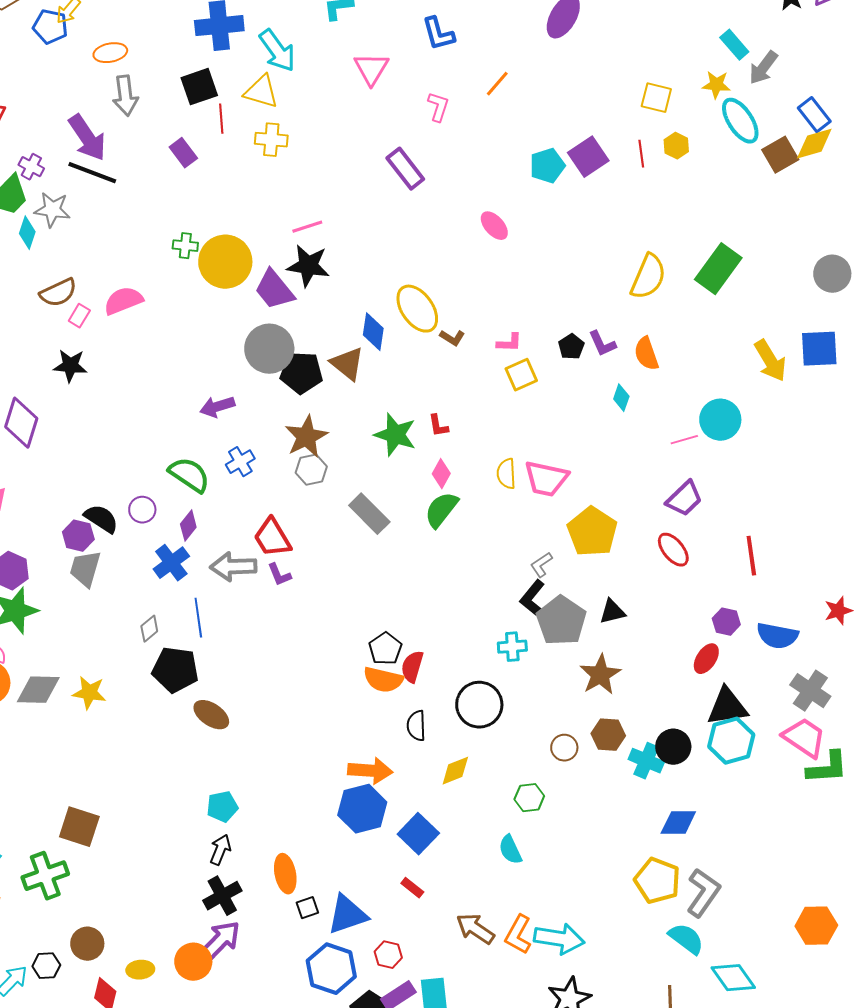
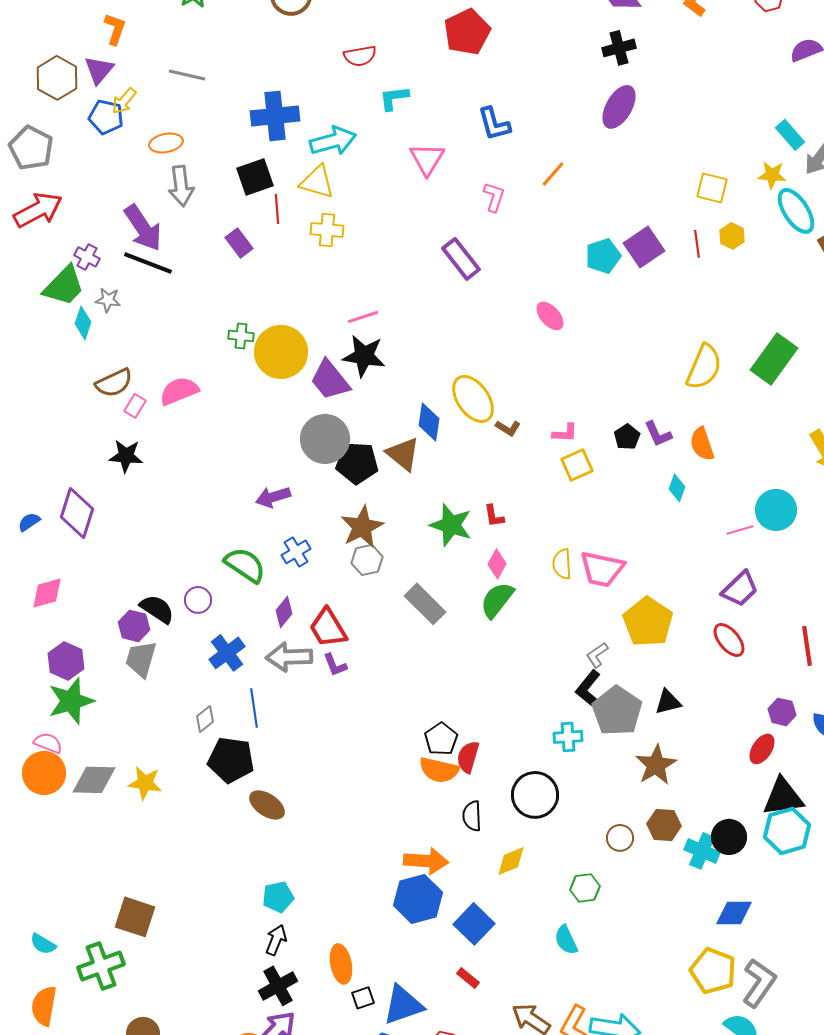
cyan arrow: (277, 51) -> (333, 141), turned -69
gray star: (52, 210) -> (108, 300), size x0.7
purple diamond: (188, 526) -> (284, 612), moved

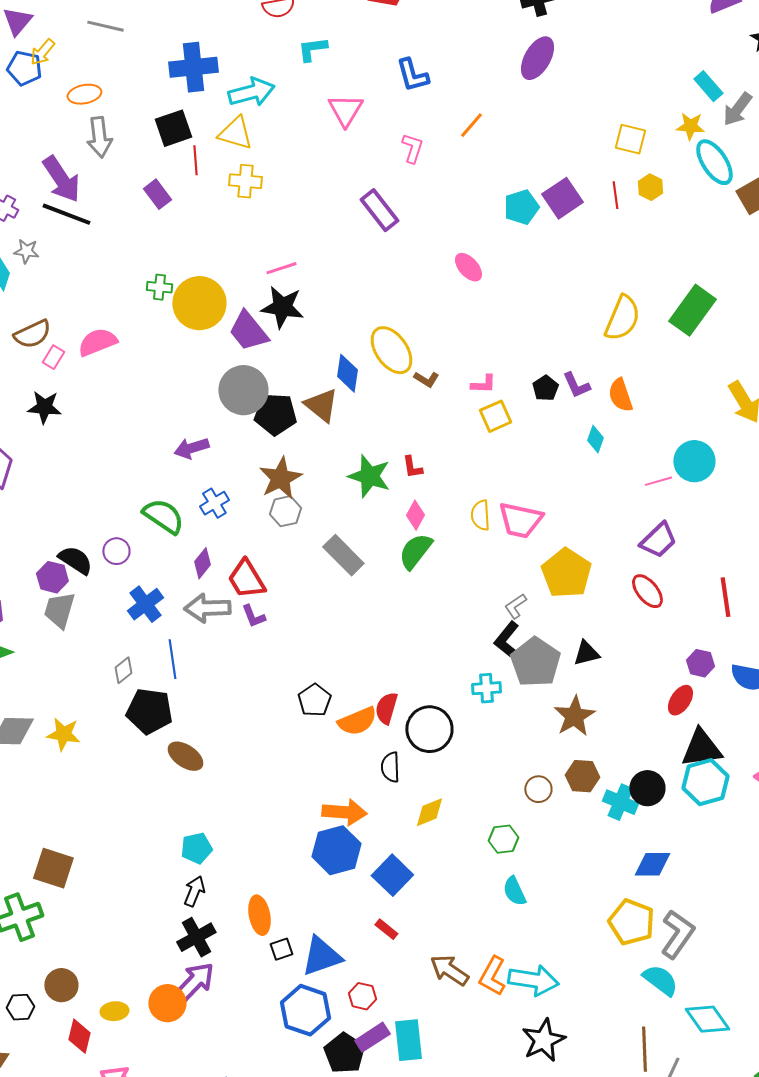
black pentagon: (441, 739) -> (314, 700), moved
orange semicircle: (439, 770) -> (357, 721), turned -36
black circle: (535, 795) -> (429, 729), moved
cyan semicircle: (566, 940) -> (514, 891), moved

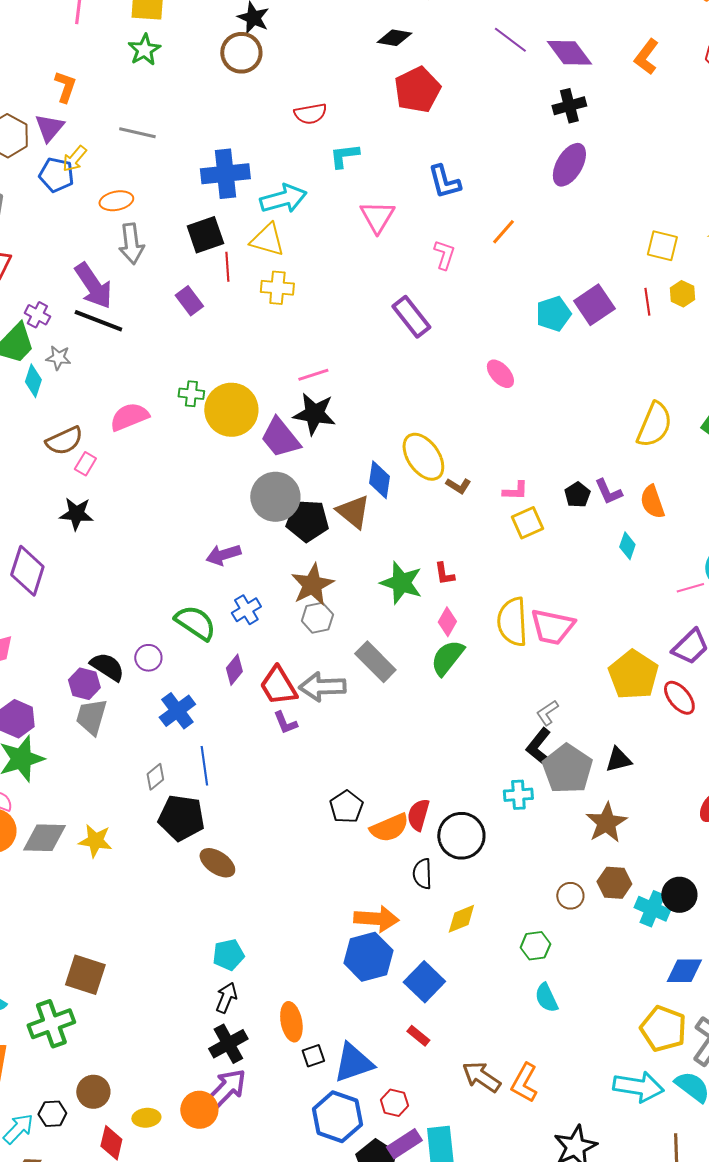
pink semicircle: (97, 342) -> (129, 417), moved
yellow semicircle: (480, 515) -> (512, 622), size x1.6
yellow pentagon: (566, 573) -> (633, 675), moved
gray arrow: (207, 608) -> (322, 687), moved
cyan arrow: (533, 980) -> (638, 1087), moved

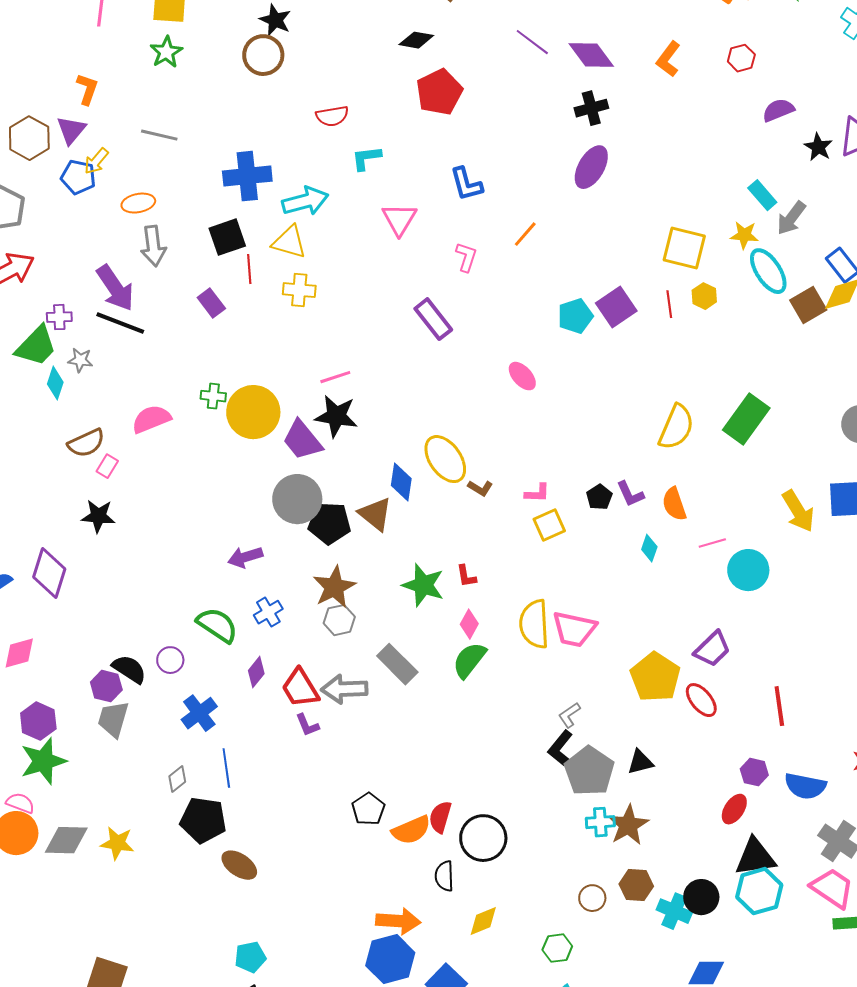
yellow square: (662, 246) -> (684, 248), size x1.4
purple cross: (37, 315) -> (59, 317), turned -30
pink line: (690, 588) -> (712, 543), moved
cyan cross: (518, 795) -> (600, 822), moved

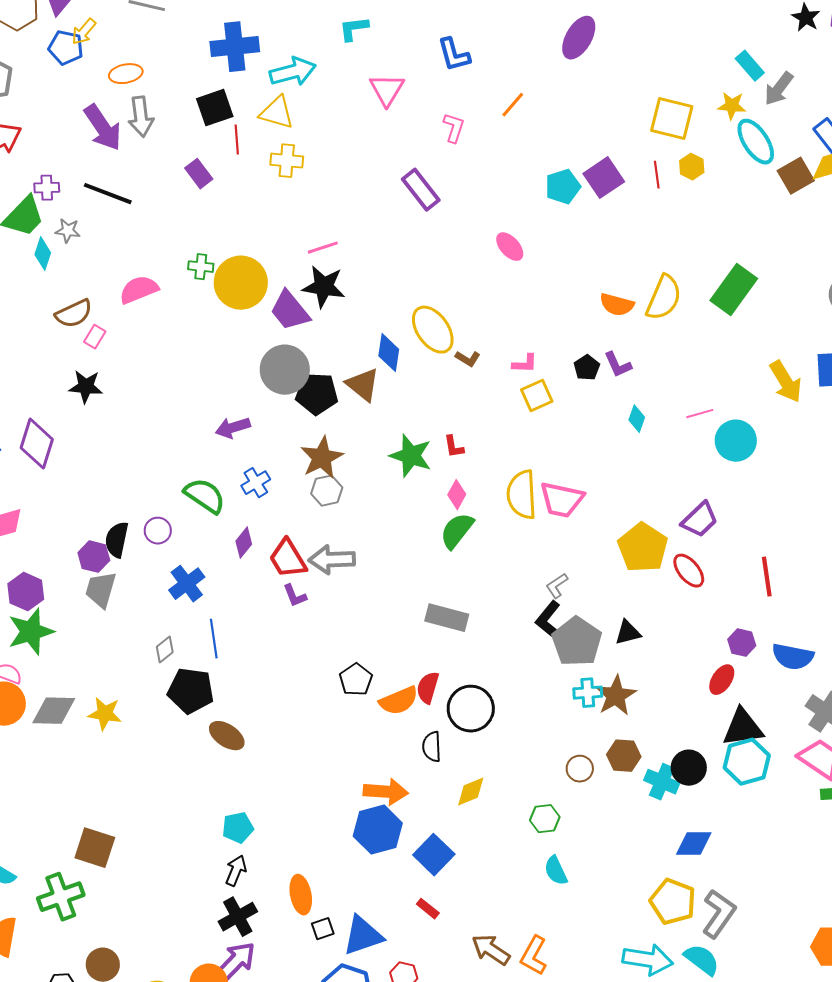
purple arrow: (115, 288) -> (103, 128), moved
orange semicircle: (674, 504) -> (617, 305), moved, turned -56
gray rectangle: (397, 664) -> (447, 618), moved, turned -30
black semicircle: (129, 669) -> (117, 540), turned -111

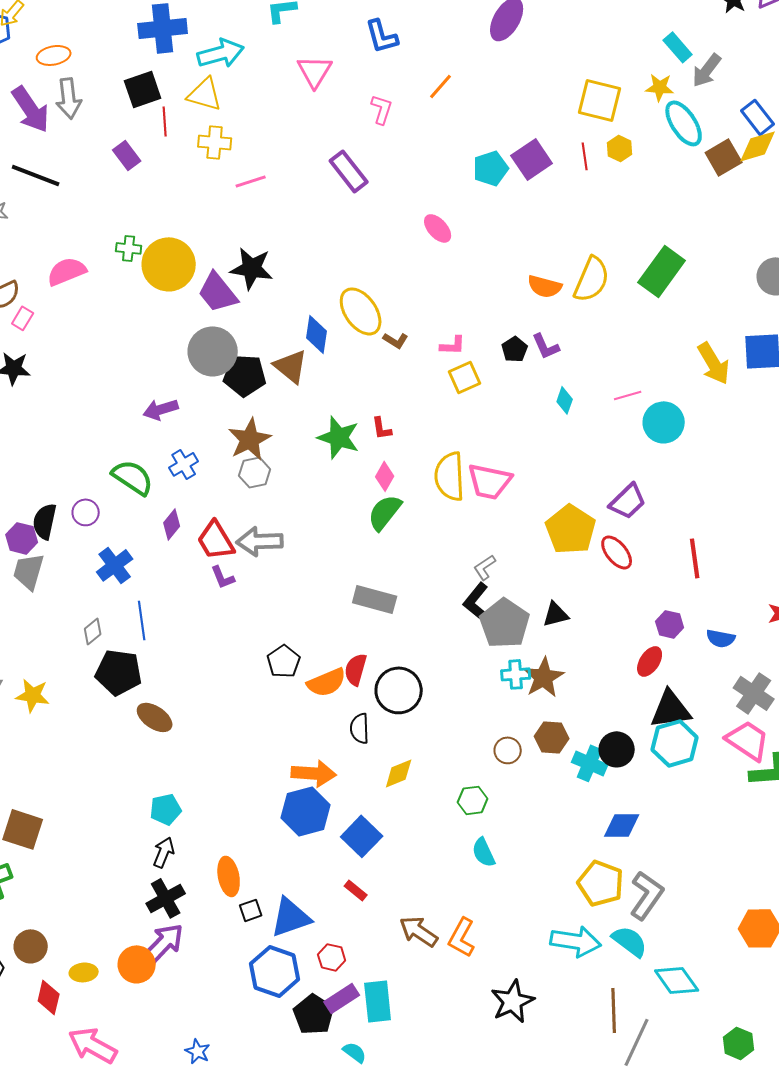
pink line: (323, 248) -> (251, 181), moved
blue semicircle: (793, 657) -> (721, 638), size x0.7

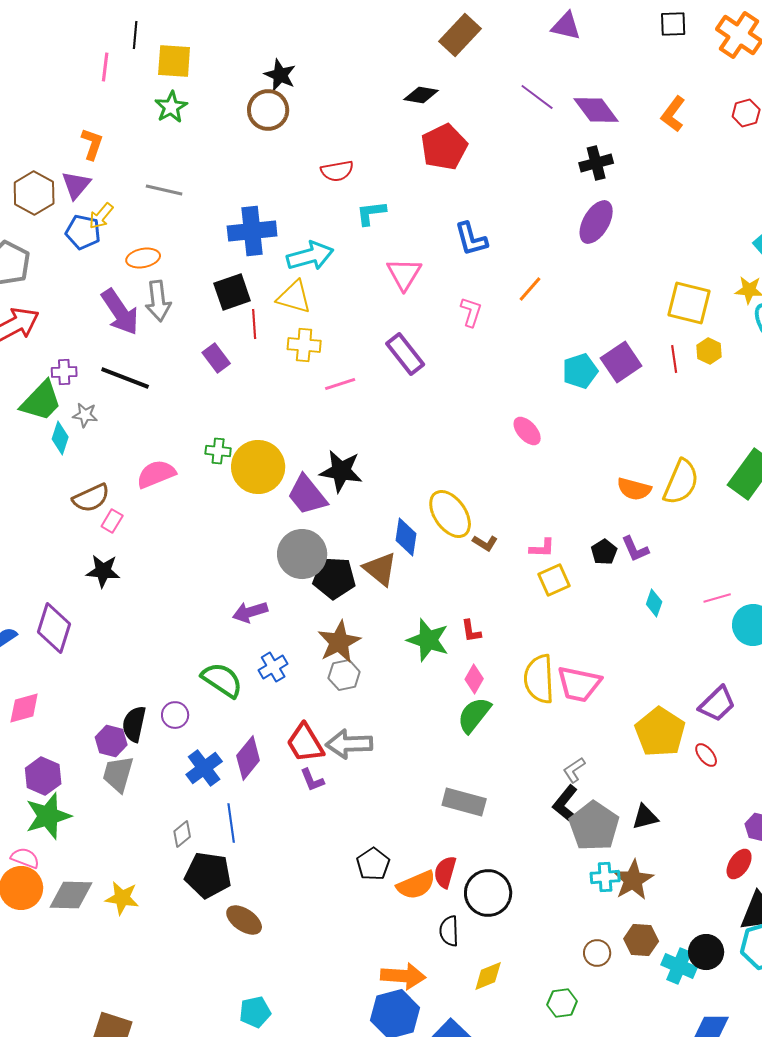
purple rectangle: (349, 171) -> (405, 354), moved
purple diamond: (172, 524) -> (248, 758), moved, size x1.4
red ellipse: (617, 552) -> (706, 755), size x0.7

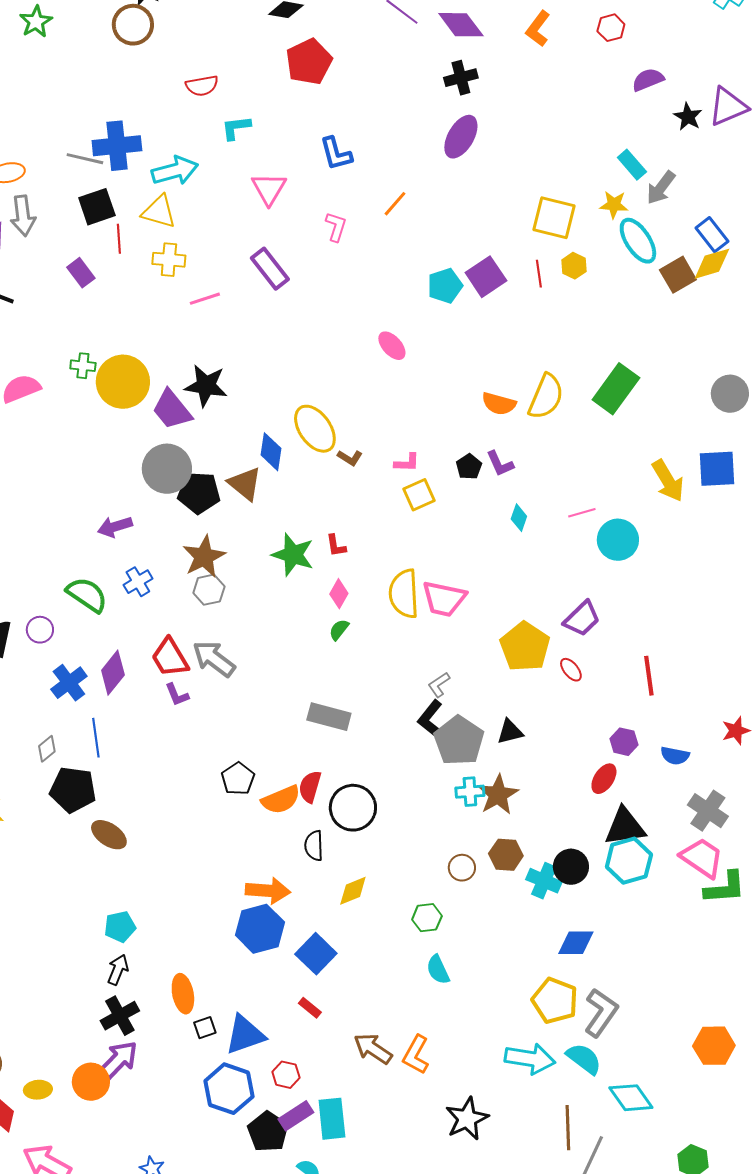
gray line: (164, 190) -> (85, 159), moved
green semicircle: (474, 715) -> (339, 630), size x0.6
gray arrow: (349, 744) -> (214, 659), turned 39

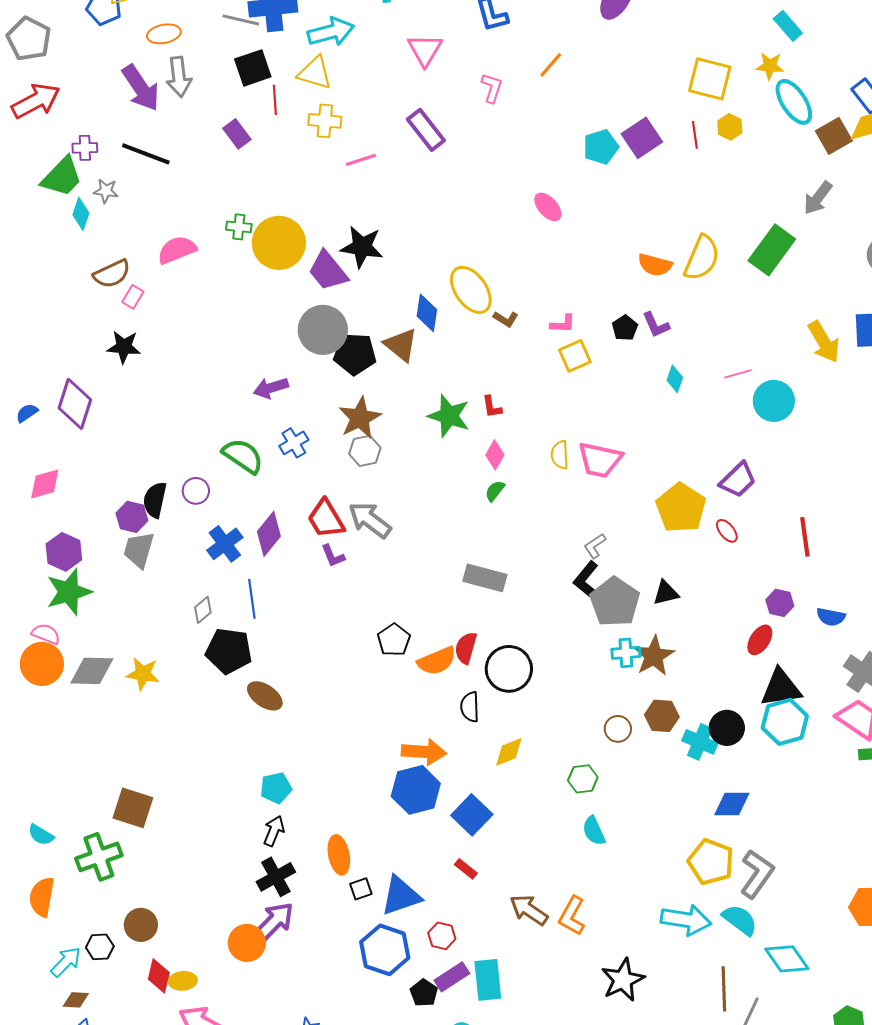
gray arrow: (661, 188) -> (818, 198), moved
yellow semicircle: (404, 594) -> (560, 455), size x0.6
yellow ellipse: (38, 1090) -> (183, 981), moved
black pentagon: (268, 1132) -> (424, 993), size x0.7

